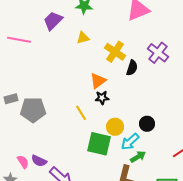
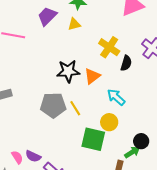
yellow triangle: (83, 38) -> (74, 24), moved
black star: (102, 98) -> (68, 71), moved, size x1.6
gray pentagon: (33, 110) -> (53, 105), moved
black circle: (147, 124) -> (141, 141), moved
cyan arrow: (130, 142) -> (116, 97), moved, turned 84

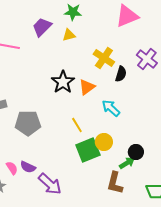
black star: (68, 71) -> (63, 82), turned -30
gray pentagon: (53, 105) -> (28, 123), moved
yellow line: (75, 108) -> (77, 125), moved
yellow circle: (109, 122) -> (104, 142), moved
green square: (93, 139) -> (88, 150), turned -35

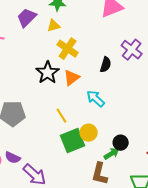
yellow cross: (104, 58) -> (68, 49), moved

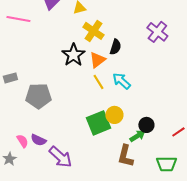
black semicircle: (106, 65) -> (115, 47), moved
yellow line: (62, 116) -> (98, 82), moved

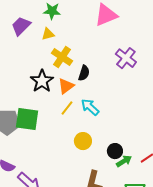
yellow line: (98, 82) -> (67, 108), turned 70
green square: (98, 123) -> (27, 119), moved, turned 30
green arrow: (137, 136) -> (124, 161), moved

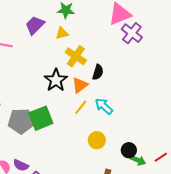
purple cross: (126, 58) -> (132, 33), moved
green square: (27, 119) -> (41, 118), turned -30
green arrow: (124, 161) -> (138, 160), turned 56

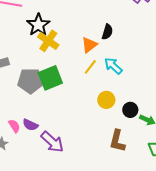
yellow cross: (76, 56) -> (48, 41), moved
black star: (56, 80) -> (38, 25), moved
black circle: (129, 150) -> (130, 110), moved

